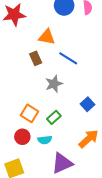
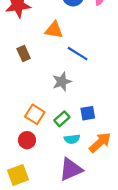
brown rectangle: (36, 58) -> (24, 54), moved
blue square: (88, 104) -> (88, 113), moved, turned 32
cyan semicircle: (45, 140) -> (72, 139), moved

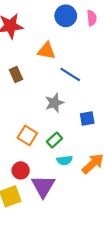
blue square: (88, 113) -> (87, 119), moved
red circle: (27, 140) -> (21, 170), moved
purple triangle: (71, 169) -> (43, 186), moved, turned -35

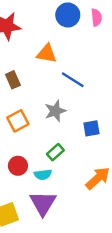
orange square: (27, 135) -> (18, 121), moved, turned 30
cyan semicircle: (65, 160) -> (43, 175), moved
red circle: (21, 170) -> (18, 166), moved

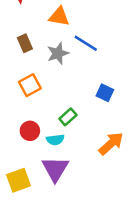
gray star: (55, 111) -> (58, 53), moved
blue square: (91, 128) -> (105, 93), turned 35

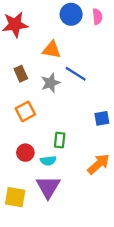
blue square: (105, 93) -> (102, 118), moved, turned -35
green rectangle: (68, 117) -> (60, 140), turned -42
yellow square: (18, 180) -> (15, 197), turned 30

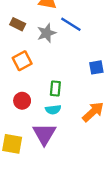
brown rectangle: (21, 74) -> (18, 24), turned -40
cyan semicircle: (48, 161) -> (53, 110), moved

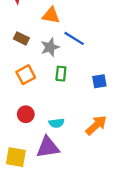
green rectangle: (55, 89) -> (61, 74), moved
purple triangle: (44, 134) -> (48, 147), turned 50

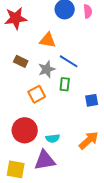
green rectangle: (61, 74) -> (65, 84), moved
orange square: (26, 75) -> (37, 94), moved
red circle: (26, 114) -> (25, 130), size x1.6

